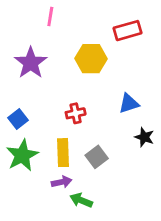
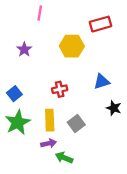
purple star: (31, 63) -> (24, 49), size x0.6

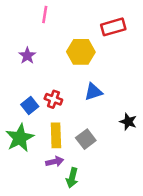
blue triangle: (102, 81) -> (93, 92), moved
red cross: (60, 89) -> (53, 99), moved, turned 32
blue square: (14, 94) -> (30, 105), moved
green arrow: (64, 158) -> (72, 178), turned -98

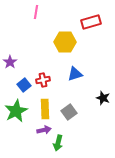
purple star: (27, 56) -> (10, 62), moved
red cross: (53, 99) -> (43, 80), turned -32

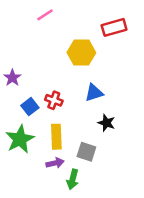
pink line: (36, 12) -> (45, 15), turned 48
red cross: (43, 80) -> (54, 100), turned 32
black star: (103, 98) -> (107, 123), moved
gray square: (69, 112) -> (86, 152), moved, turned -35

